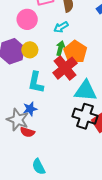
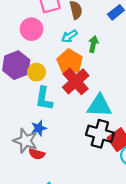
green arrow: (60, 48) -> (93, 44), moved
yellow circle: (30, 50) -> (36, 72), moved
orange pentagon: (75, 52) -> (70, 62), moved

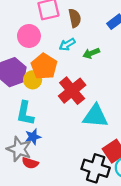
green arrow: (93, 44) -> (91, 53), turned -126
orange pentagon: (70, 62) -> (44, 66), moved
cyan L-shape: (44, 99) -> (25, 113), moved
black cross: (100, 134) -> (96, 168), moved

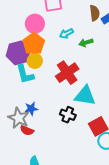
brown semicircle: (75, 18) -> (95, 13), moved
orange pentagon: (44, 66) -> (34, 44), moved
cyan L-shape: (25, 113) -> (25, 74), moved, turned -30
black cross: (96, 168) -> (68, 115), moved, size x0.7

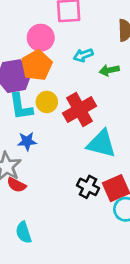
yellow circle: (35, 61) -> (47, 102), moved
blue star: (31, 109) -> (27, 141), moved
black cross: (68, 115) -> (88, 187), moved

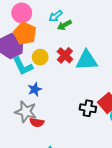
green arrow: (109, 70) -> (64, 25), moved
red cross: (80, 110) -> (65, 55), size x0.7
cyan triangle: (101, 144) -> (87, 60), moved

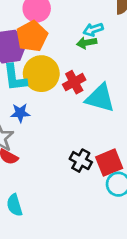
cyan arrow: (56, 16) -> (93, 30), moved
yellow circle: (40, 57) -> (41, 74), size x1.6

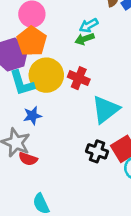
red cross: (74, 82) -> (79, 78), turned -30
cyan triangle: (100, 98) -> (106, 109), moved, turned -44

